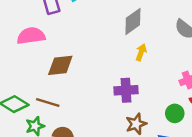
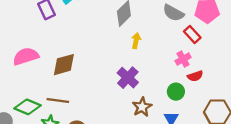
pink semicircle: (31, 36) -> (26, 56), moved
purple cross: (126, 90) -> (128, 78), turned -35

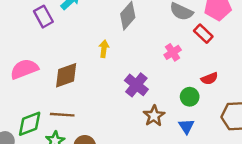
yellow arrow: (136, 41) -> (104, 49), moved
pink cross: (183, 59) -> (173, 52), moved
green diamond: (27, 107) -> (30, 124), turned -40

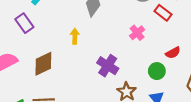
purple rectangle: (43, 17) -> (24, 23), moved

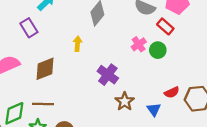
red semicircle: (173, 53) -> (172, 92), moved
green circle: (157, 71) -> (158, 50), moved

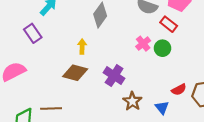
brown diamond: (45, 69) -> (75, 73), moved, turned 40

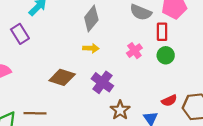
red rectangle: (169, 24) -> (162, 32), turned 49
yellow arrow: (82, 46) -> (91, 48), moved, turned 88
green circle: (163, 48) -> (166, 55), moved

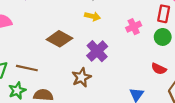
red semicircle: (169, 100) -> (159, 69), moved, turned 40
brown star: (120, 110) -> (81, 77), moved

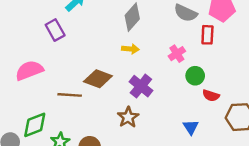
green circle: (163, 37) -> (195, 76), moved
brown line: (27, 68) -> (70, 95), moved

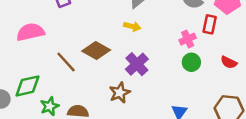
pink cross: (177, 54) -> (188, 39), moved
brown line: (70, 95) -> (66, 62), turned 35
red semicircle: (211, 96) -> (229, 62), moved

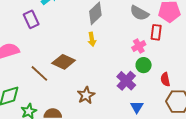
yellow arrow: (132, 26) -> (92, 39), turned 72
red semicircle: (229, 62) -> (165, 79), moved, turned 56
purple cross: (137, 64) -> (126, 81), moved

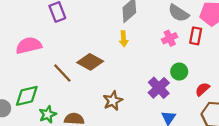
pink cross: (139, 46) -> (170, 38), moved
red semicircle: (165, 79) -> (202, 89), turned 56

